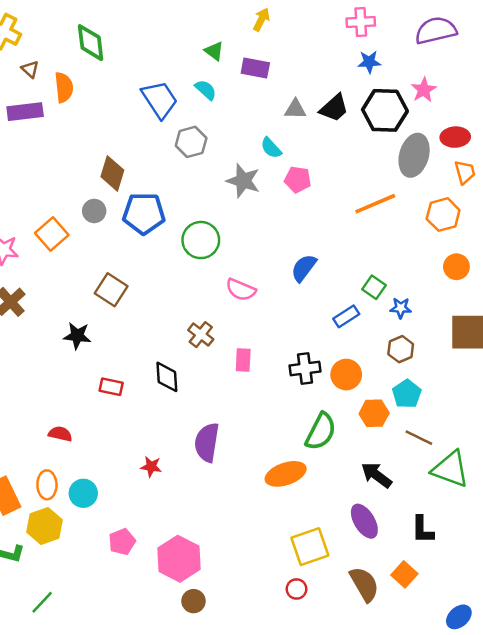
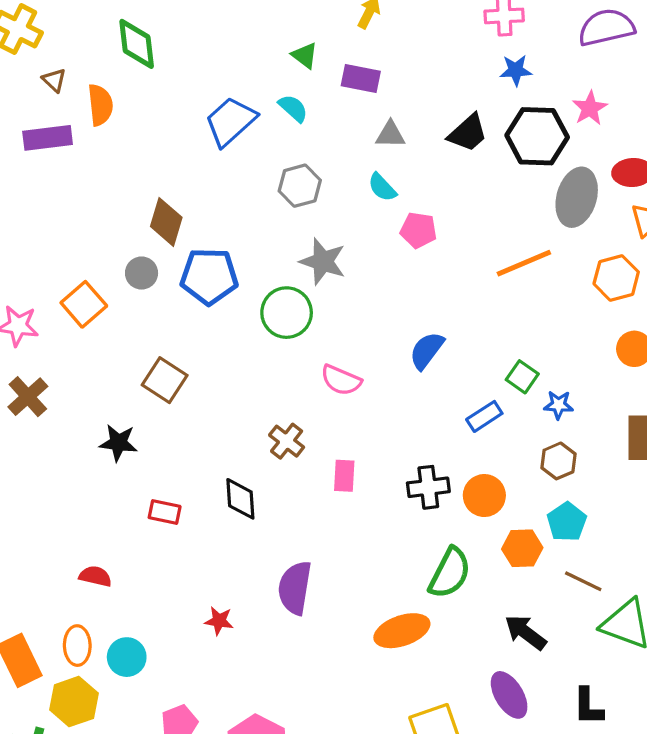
blue trapezoid: (160, 100) -> (231, 121), turned -99
gray triangle: (295, 109) -> (390, 135), moved
gray hexagon: (191, 142) -> (300, 186), moved
gray star: (243, 181) -> (323, 261), moved

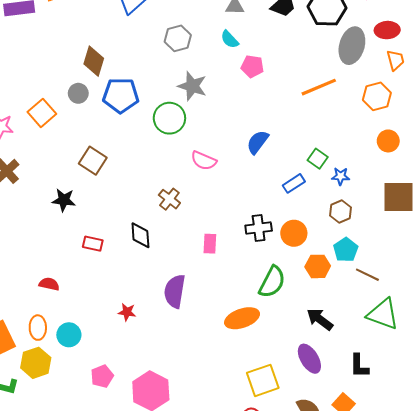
pink rectangle: (344, 476) -> (210, 244), moved
brown line: (583, 581) -> (367, 275), moved

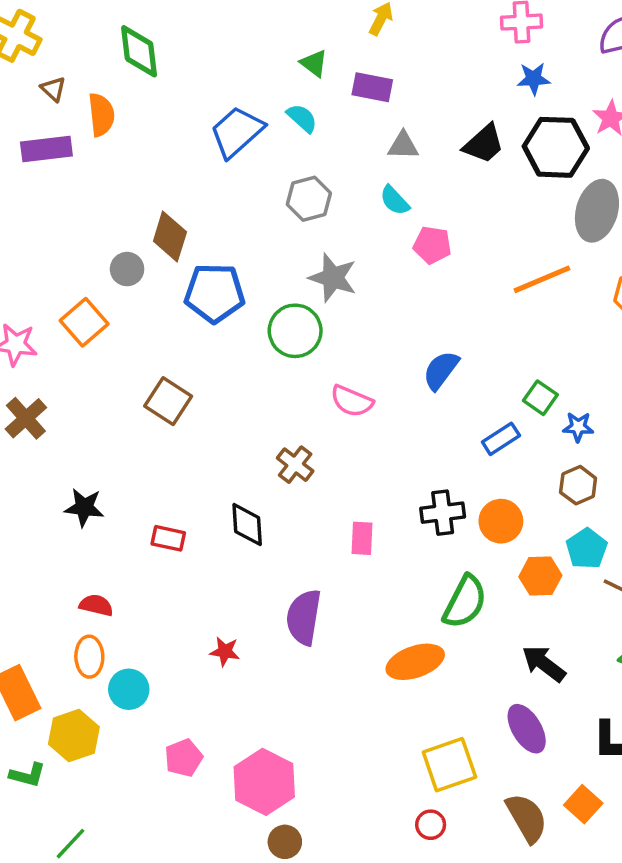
gray circle: (78, 93) -> (127, 269), moved
black star: (64, 200) -> (84, 507), moved
orange ellipse: (38, 328) -> (89, 657), moved

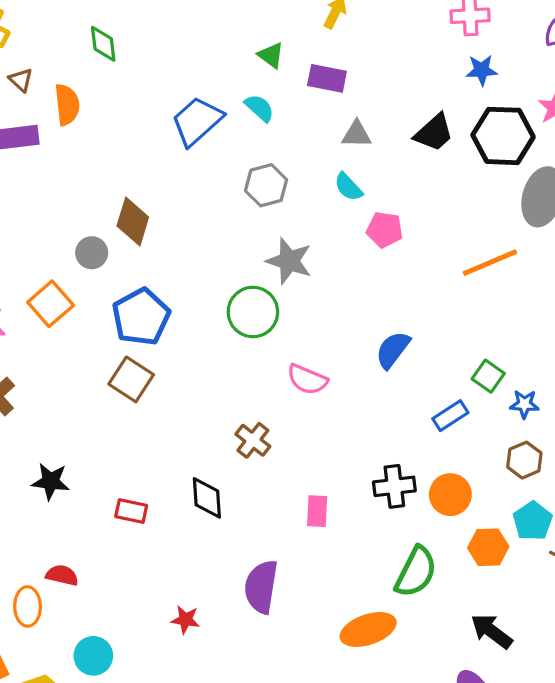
green diamond: (139, 51) -> (103, 44), size x0.7
blue pentagon: (215, 293) -> (141, 317), moved, turned -30
orange ellipse: (89, 657) -> (28, 606), moved

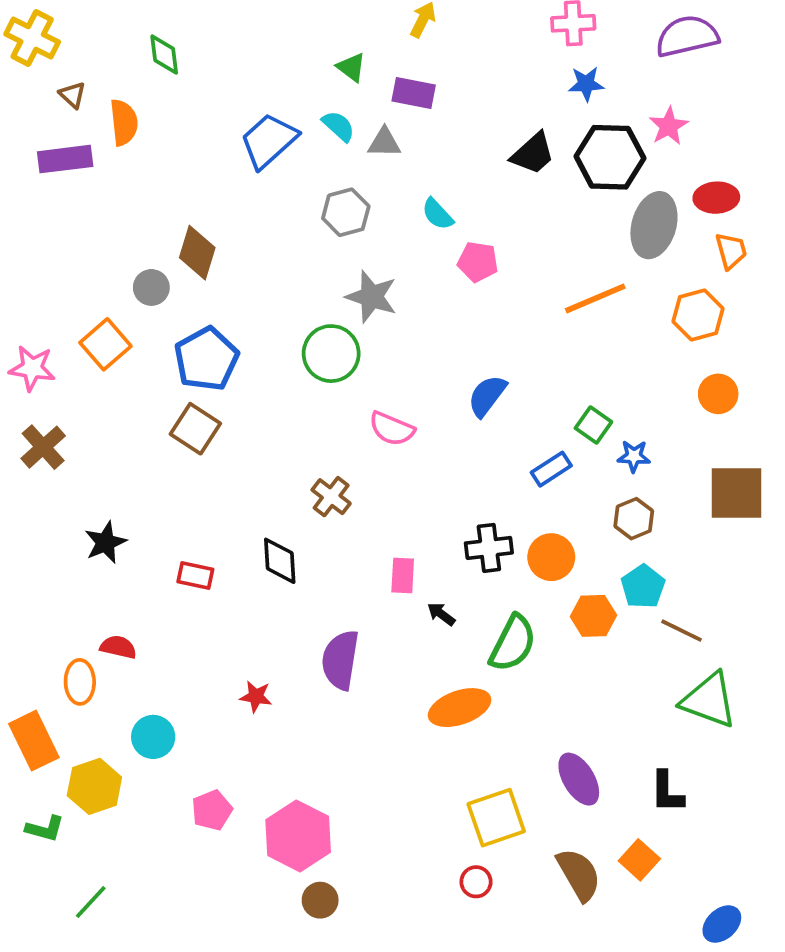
gray triangle: (357, 134) -> (384, 143), moved
black star: (51, 481) -> (105, 542), turned -30
black arrow: (491, 631) -> (441, 614), moved, size x0.6

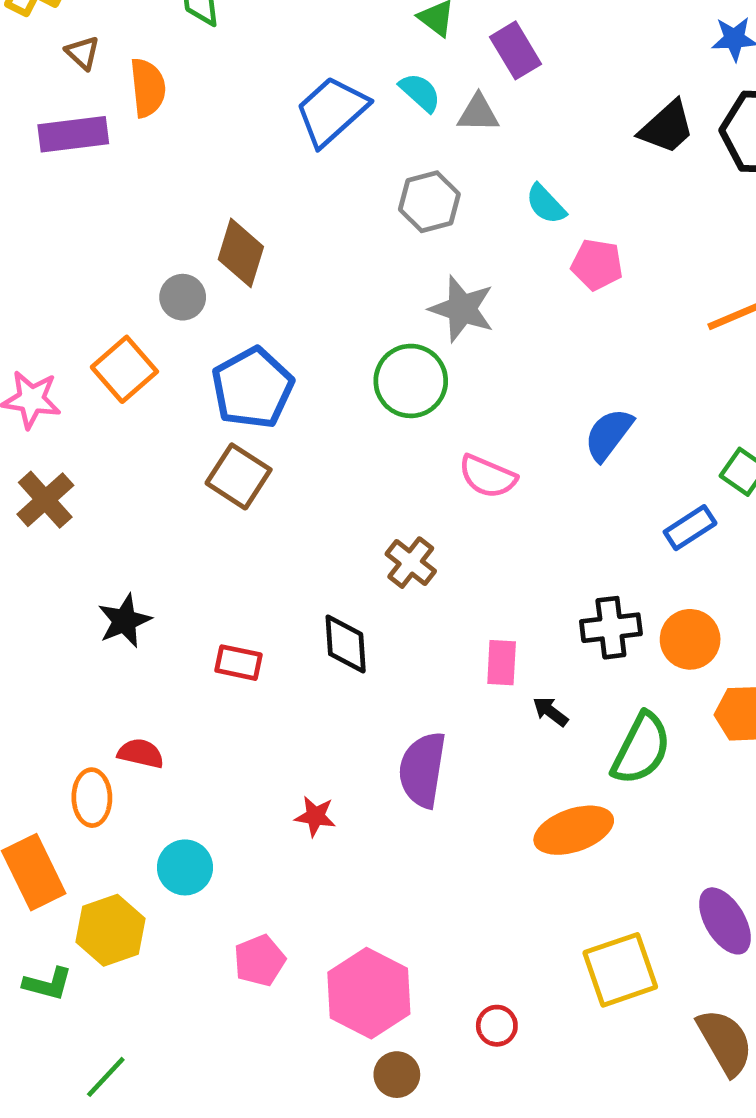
purple rectangle: (414, 93) -> (515, 50), turned 48
red circle: (476, 882) -> (497, 1026), moved

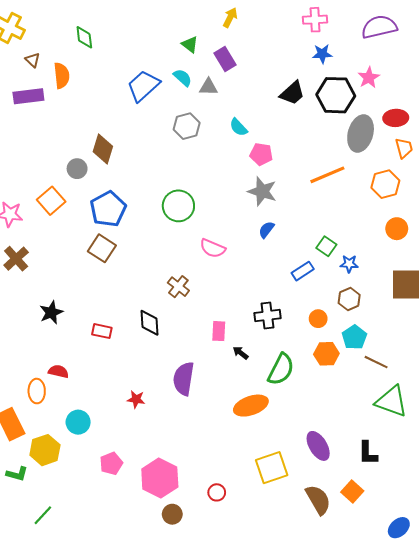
gray star: (462, 309) -> (262, 191), moved
blue semicircle: (609, 434) -> (266, 230), size x0.7
orange circle: (690, 639) -> (318, 319), moved, size x0.7

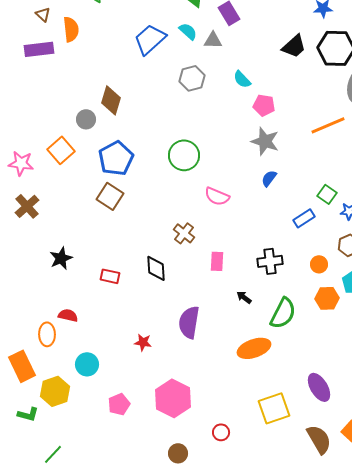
pink rectangle: (219, 331) -> (217, 261), moved
pink hexagon: (160, 478) -> (173, 398), moved

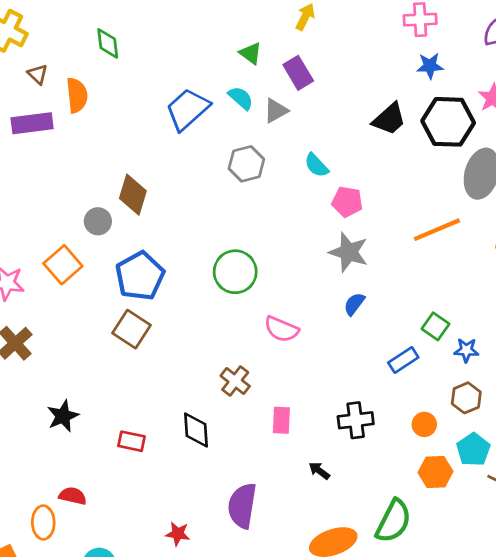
gray triangle: (213, 40) -> (276, 111), turned -30
green semicircle: (283, 313) -> (393, 521), moved

